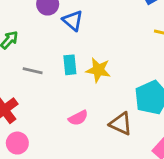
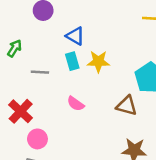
blue triangle: (73, 21) -> (75, 36), moved
pink semicircle: (78, 118) -> (76, 104), moved, turned 72

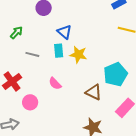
pink circle: (37, 139) -> (30, 102), moved

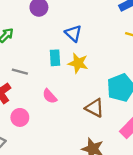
blue triangle: (64, 32) -> (73, 33), moved
gray line: (32, 54) -> (20, 72), moved

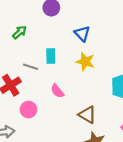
cyan rectangle: (55, 58) -> (51, 56), moved
brown triangle: (95, 108) -> (87, 115), moved

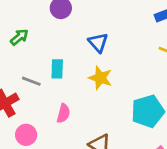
pink semicircle: (57, 91) -> (63, 113), turned -128

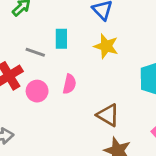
pink circle: (26, 135) -> (37, 91), moved

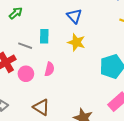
brown triangle: (108, 115) -> (41, 107), moved

